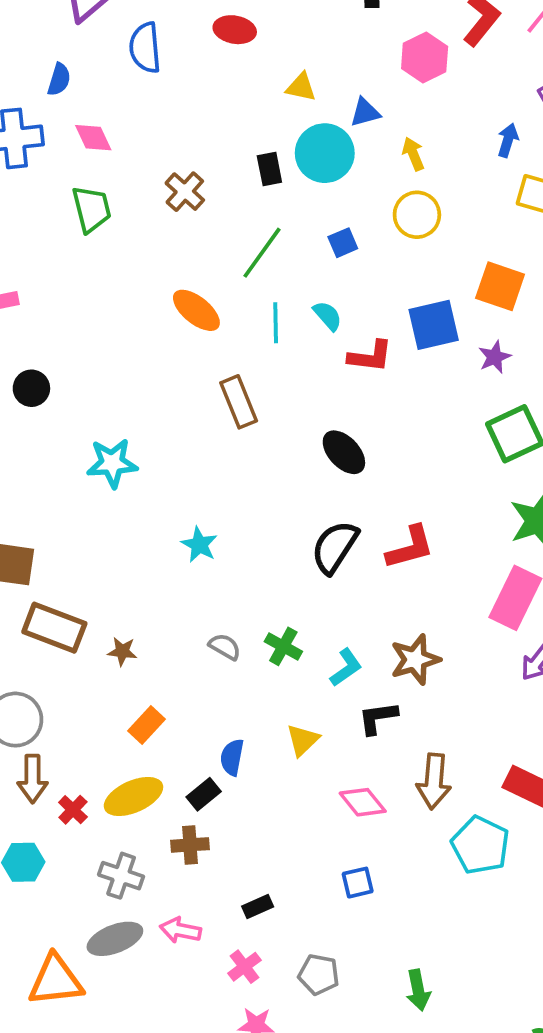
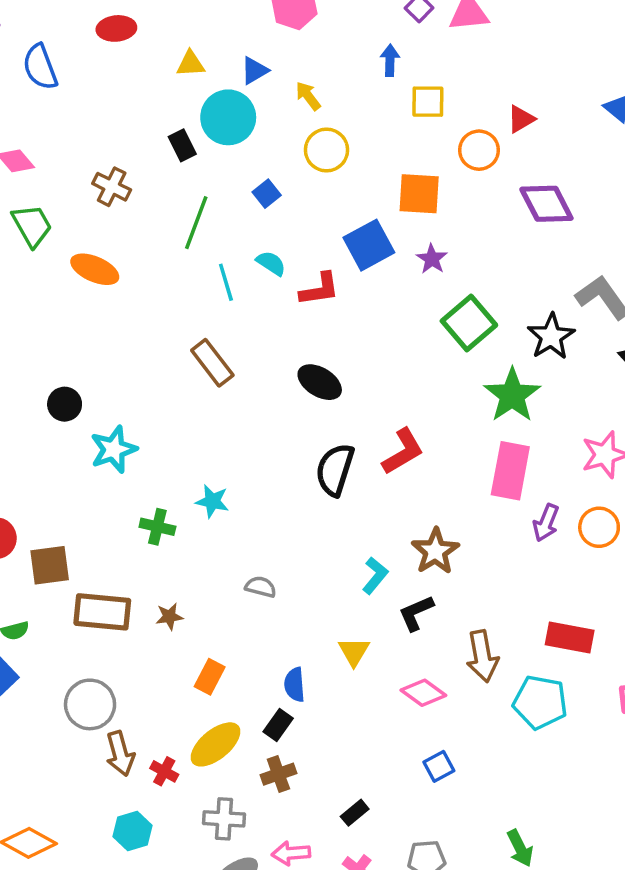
orange ellipse: (196, 310) -> (95, 269), moved
black circle: (31, 388) -> (65, 404), moved
green cross: (283, 646) -> (157, 527), moved

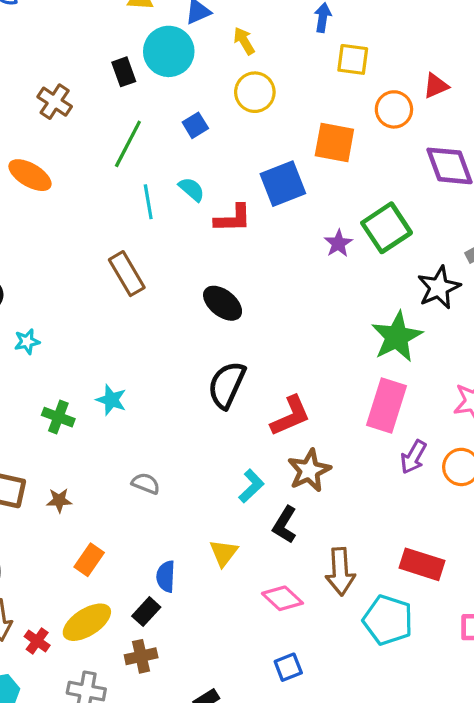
purple star: (432, 259) -> (338, 243), moved
green square: (469, 323) -> (387, 228), moved
cyan star: (114, 449) -> (27, 342), size x0.6
red L-shape: (403, 451) -> (290, 416), moved
black L-shape: (416, 613) -> (285, 525), turned -42

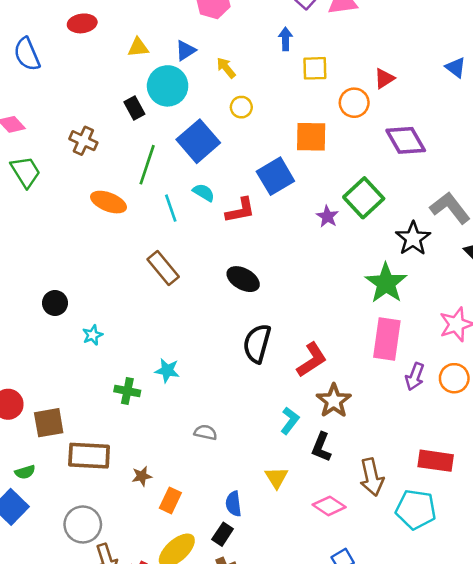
yellow circle: (255, 92) -> (241, 107), size x0.7
blue square: (195, 125) -> (198, 141), size x2.0
orange ellipse: (30, 175) -> (109, 202), moved
brown star: (59, 500) -> (142, 476), moved

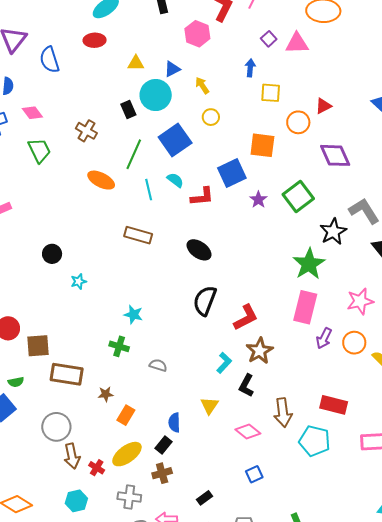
purple star: (327, 216) -> (258, 200), moved
brown rectangle: (163, 268) -> (138, 235), turned -40
green cross: (127, 391) -> (119, 346), moved

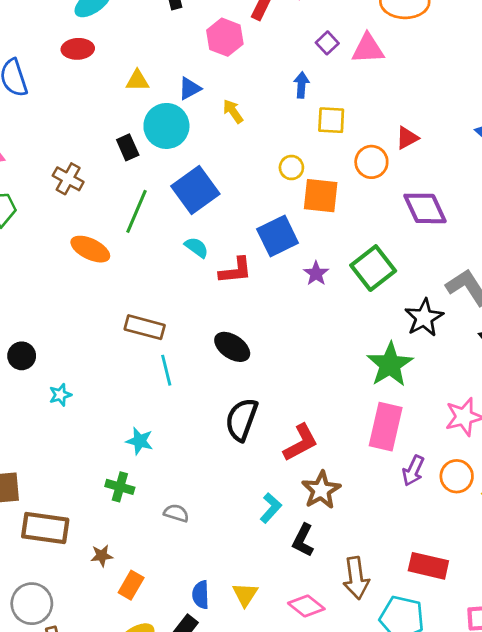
yellow circle: (211, 117) -> (291, 168), moved
cyan line: (149, 190) -> (166, 370), moved
yellow triangle: (209, 406) -> (245, 594), moved

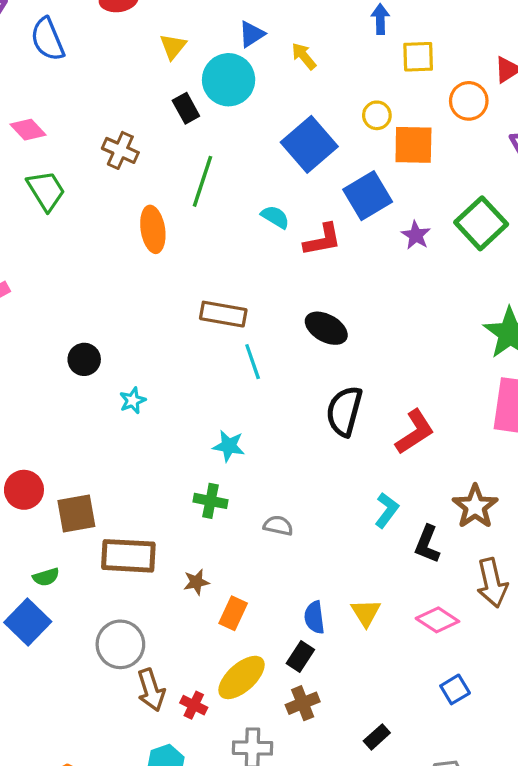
yellow triangle: (137, 81) -> (173, 46), moved, turned -45
blue square: (195, 190) -> (309, 144), moved
orange ellipse: (90, 249) -> (153, 229), turned 60
brown star: (321, 490) -> (475, 506), moved

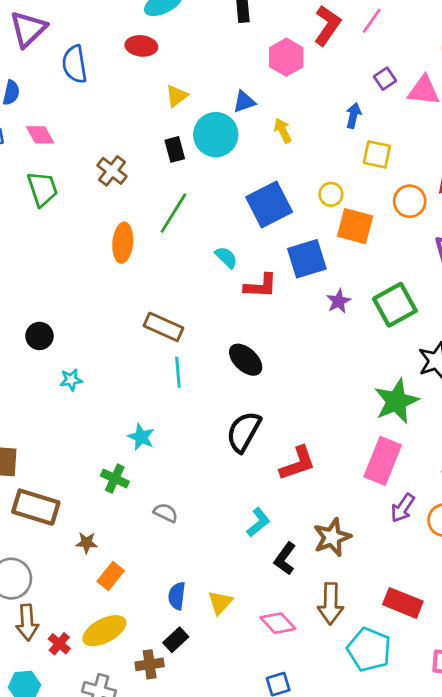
black rectangle: (300, 656) -> (176, 640), moved

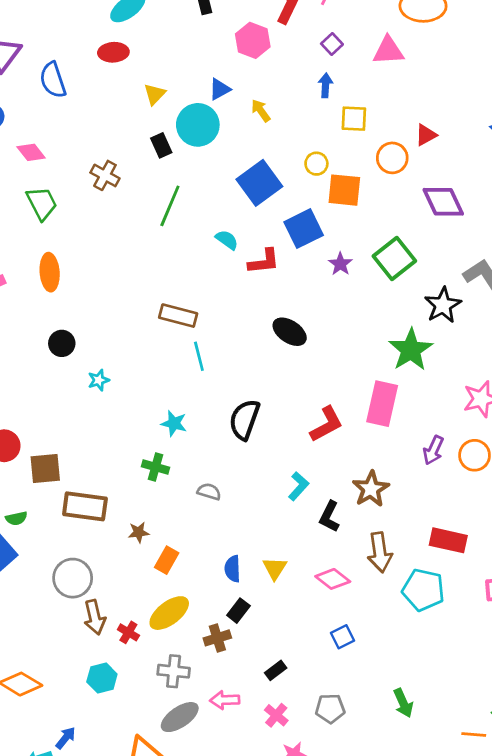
purple square: (385, 79) -> (332, 44), moved
orange ellipse: (123, 243) -> (50, 272), moved
black ellipse: (246, 360) -> (290, 332), moved
black semicircle: (244, 432) -> (244, 419), moved
pink rectangle: (383, 461) -> (382, 404), moved

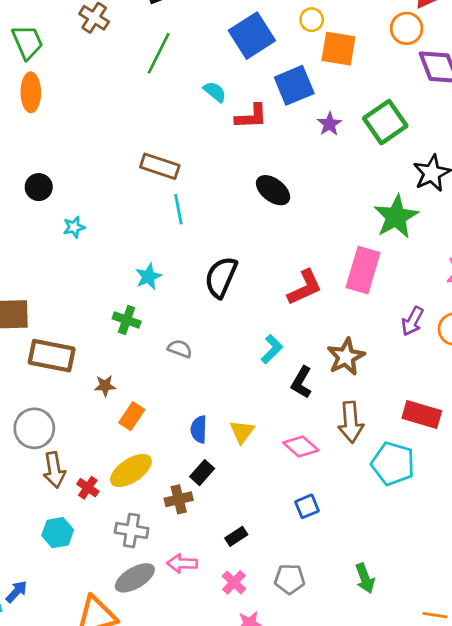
orange circle: (392, 158) -> (407, 28), moved
orange ellipse: (50, 272) -> (31, 92), moved
cyan star: (174, 423) -> (148, 277), turned 30

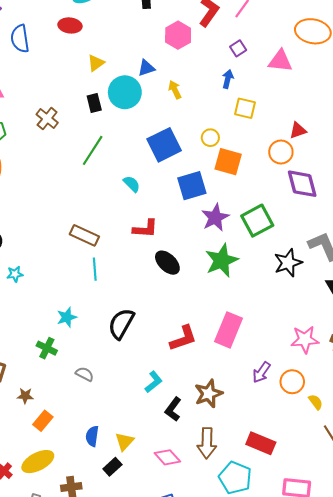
red L-shape: (251, 116) -> (145, 229), moved
purple star: (329, 124) -> (215, 218), size x1.5
green star: (396, 217) -> (222, 260), moved
black rectangle: (202, 473) -> (112, 467), moved

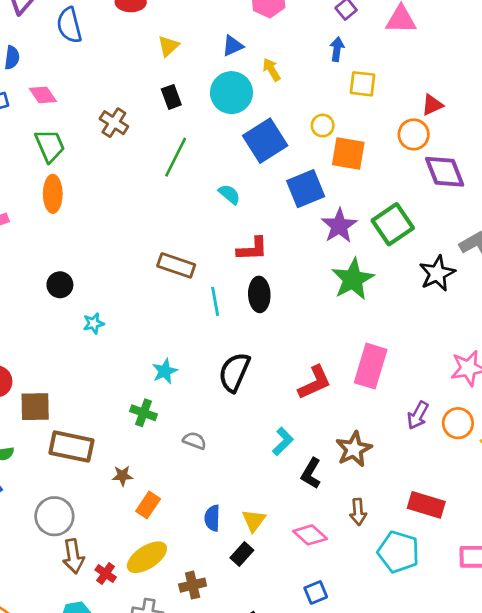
cyan circle: (125, 92) -> (231, 93), moved
black ellipse: (167, 263) -> (259, 294), moved, turned 50
cyan line: (95, 269) -> (215, 301), moved
brown arrow: (207, 443) -> (358, 512), size x0.7

